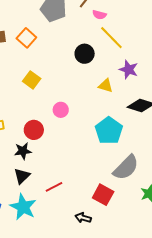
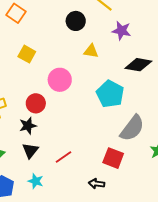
yellow triangle: (106, 86) -> (91, 51), moved
pink circle: (61, 110) -> (60, 80), size x1.5
cyan star: (23, 207) -> (36, 181), size x0.6

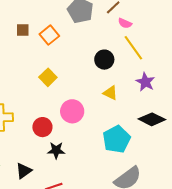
black star: (28, 126) -> (56, 150), moved

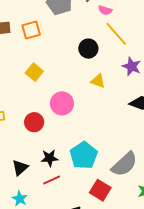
orange square: (49, 35) -> (31, 30), turned 30
cyan pentagon: (116, 139) -> (84, 155), moved
black star: (56, 150) -> (50, 158), moved

